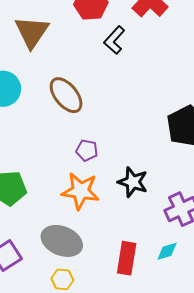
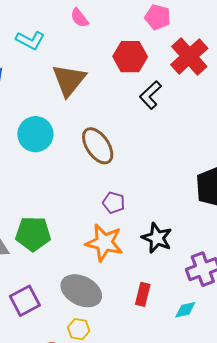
red rectangle: (127, 258) -> (143, 294), moved, size x0.7

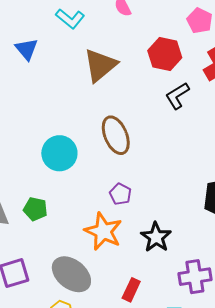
cyan circle: (35, 134) -> (59, 153), moved
green pentagon: (33, 234) -> (35, 209), size x0.7

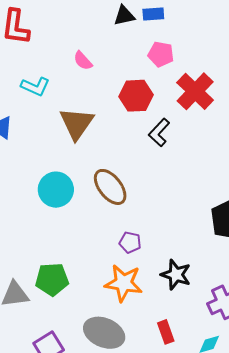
cyan circle: (59, 153) -> (56, 190), moved
green pentagon: (35, 209) -> (52, 279), size x1.4
red rectangle: (131, 290) -> (166, 332), turned -30

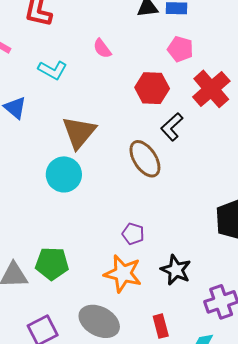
brown triangle: (77, 123) -> (79, 132), moved
brown ellipse: (110, 187) -> (145, 159), moved

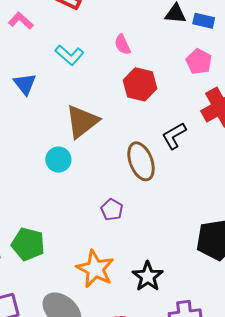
red hexagon: (152, 88) -> (140, 84), moved
cyan circle: (64, 174) -> (58, 160), size x0.7
purple pentagon: (133, 234) -> (112, 210), moved

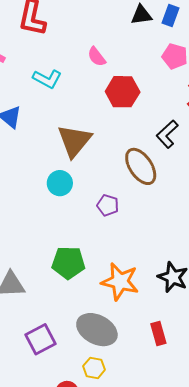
blue rectangle: (204, 21) -> (170, 15), turned -70
purple pentagon: (112, 210) -> (108, 205), moved
green pentagon: (28, 244) -> (68, 263), moved

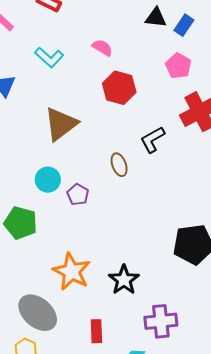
pink semicircle: (97, 57) -> (102, 48), turned 145
brown ellipse: (141, 166) -> (119, 165), size x0.6
cyan circle: (60, 183) -> (48, 180), moved
green pentagon: (68, 263) -> (21, 223), moved

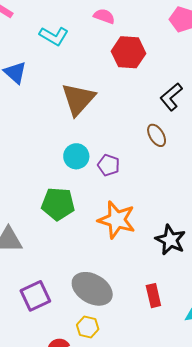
brown ellipse: (119, 165) -> (157, 135), moved
orange star: (72, 272) -> (117, 220), moved

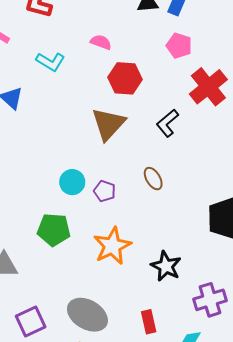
brown triangle: (78, 99) -> (108, 124), moved
brown ellipse: (157, 135) -> (153, 179), moved
orange star: (117, 220) -> (112, 246), turned 30

